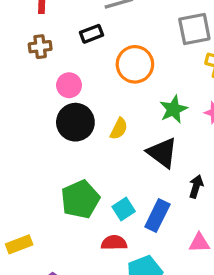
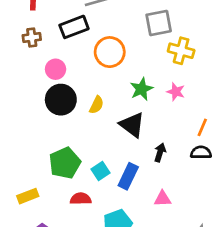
black rectangle: (92, 34) -> (74, 27), size x1.5
red semicircle: (114, 243) -> (81, 199), moved
yellow rectangle: (19, 244) -> (28, 196), moved

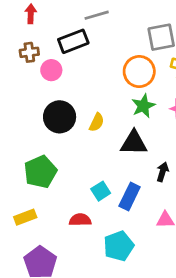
orange circle: (110, 52) -> (139, 72), moved
pink circle: (56, 69) -> (51, 70), moved
black triangle: (132, 125) -> (134, 143), turned -36
green pentagon: (65, 163) -> (40, 172), moved

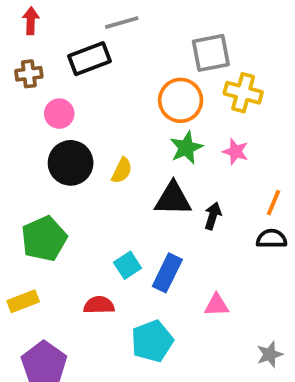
pink circle: (51, 70) -> (59, 114), moved
black arrow: (163, 172) -> (213, 216), moved

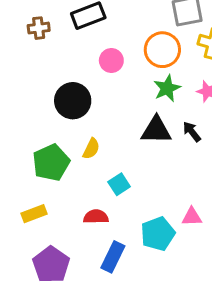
pink circle: (59, 114) -> (111, 61), moved
yellow semicircle: (122, 170) -> (91, 149), moved
black arrow: (213, 216) -> (192, 132), moved, turned -55
blue rectangle: (167, 273) -> (113, 257), moved
cyan pentagon: (152, 341) -> (158, 234), moved

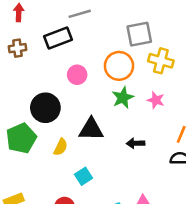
black triangle: (156, 130) -> (91, 129), moved
black arrow: (192, 132) -> (135, 143), moved, turned -54
green pentagon: (51, 163) -> (21, 138), moved

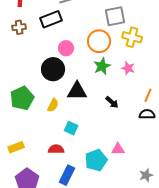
black circle: (45, 108) -> (53, 69), moved
black arrow: (135, 143) -> (112, 102), turned -136
cyan square: (83, 176) -> (71, 128), turned -32

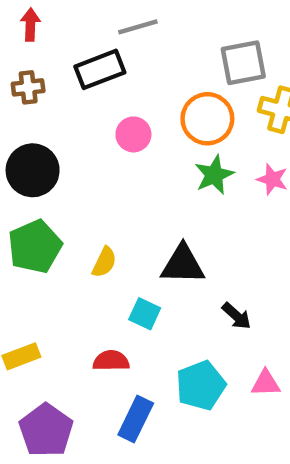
black circle: (53, 69) -> (33, 170), moved
black triangle: (77, 91) -> (183, 264), moved
black arrow: (112, 102) -> (237, 316), moved
pink triangle: (118, 149) -> (266, 383), moved

